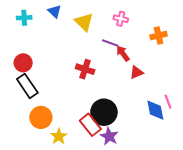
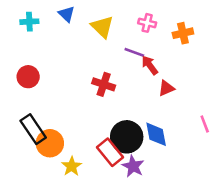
orange cross: (159, 36) -> (183, 33), moved
black rectangle: (27, 86) -> (33, 129), moved
blue diamond: (155, 110) -> (156, 134), moved

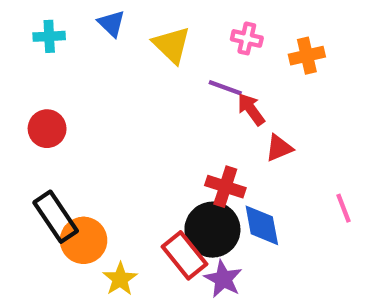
red cross: (104, 84) -> (225, 187), moved

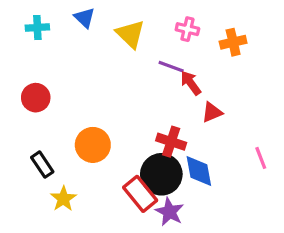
black rectangle: (56, 217) -> (42, 165), size x0.7
orange circle: (84, 240) -> (93, 145), moved
yellow star: (120, 279) -> (63, 199), moved

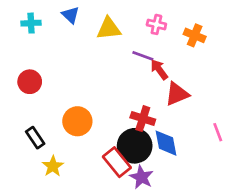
yellow triangle: (130, 34) -> (109, 29), turned -50
orange cross: (233, 42) -> (195, 35), turned 35
red triangle: (212, 112) -> (177, 94), size x1.4

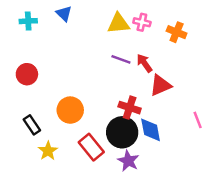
yellow triangle: (109, 29) -> (118, 23), moved
purple line: (143, 56) -> (121, 59), moved
red rectangle: (117, 162) -> (91, 147), moved

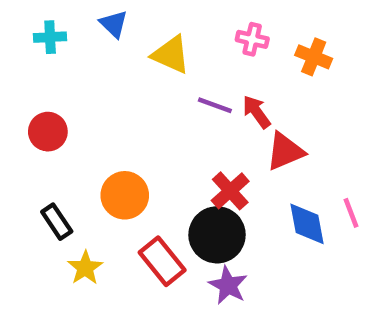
yellow triangle: (118, 23) -> (171, 55), moved, turned 30
red cross: (130, 108) -> (230, 191), turned 30
blue diamond: (151, 130) -> (307, 224), moved

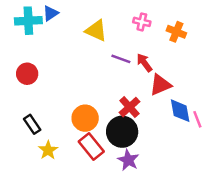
blue triangle: (114, 24) -> (51, 13), moved, turned 42
cyan cross: (50, 37) -> (28, 21), size x1.5
orange circle: (125, 195) -> (85, 118), moved
blue diamond: (307, 224) -> (180, 111), moved

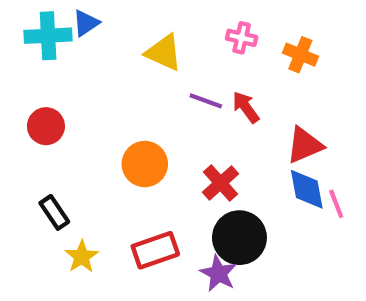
red triangle: (160, 85) -> (305, 145), moved
orange circle: (85, 118) -> (145, 164), moved
black circle: (122, 132) -> (239, 238), moved
red rectangle: (91, 147) -> (155, 250), turned -70

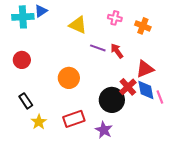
red cross: (221, 183) -> (128, 87), moved
black circle: (239, 238) -> (112, 100), moved

